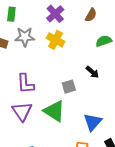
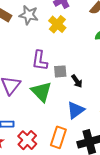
black arrow: (92, 72) -> (77, 81), moved
purple L-shape: (26, 84) -> (40, 61), moved

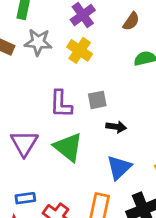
gray square: (60, 71) -> (97, 100), moved
black arrow: (77, 81) -> (116, 127), turned -40

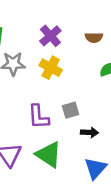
brown semicircle: (131, 21) -> (94, 38), turned 60

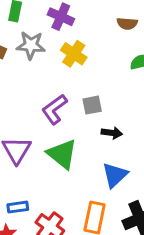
purple cross: (50, 36) -> (61, 17), moved, turned -30
purple L-shape: (39, 117) -> (54, 109), turned 52

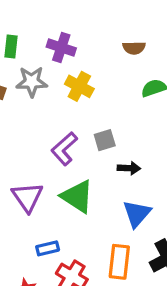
blue rectangle: (18, 207) -> (48, 248), moved

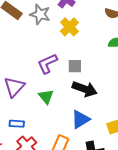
black arrow: (129, 168) -> (85, 89), size x1.6
green triangle: (77, 196) -> (46, 97), size x0.7

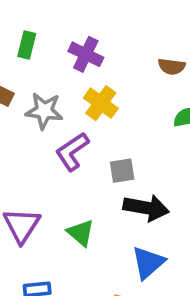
gray star: (40, 14) -> (44, 111), moved
purple L-shape: (47, 64) -> (72, 152), moved

